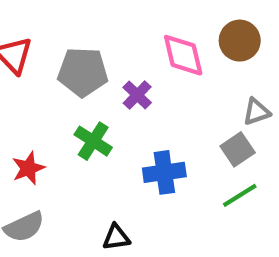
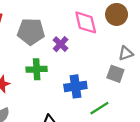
green cross: (93, 141) -> (37, 69), turned -36
gray square: (238, 149) -> (115, 74), turned -36
green line: (240, 195) -> (99, 108), moved

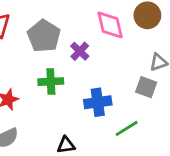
gray pentagon: (31, 32) -> (44, 36), turned 30

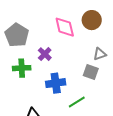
purple cross: (80, 51) -> (45, 54), moved

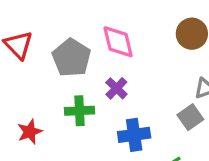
pink diamond: (65, 27) -> (118, 42), moved
gray square: (91, 72) -> (190, 117), turned 35

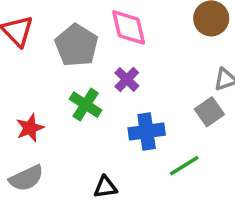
green cross: (80, 111) -> (86, 105), turned 36

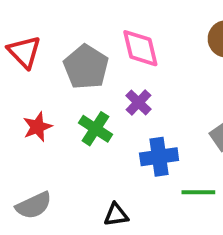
red star: (30, 128) -> (37, 127), moved
green line: (184, 166) -> (198, 192), turned 32

